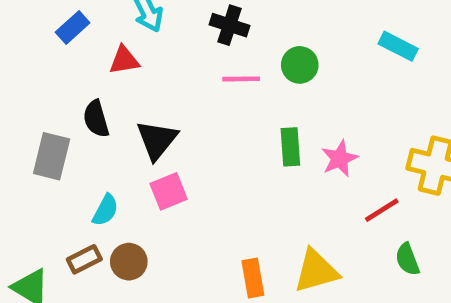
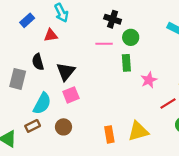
black cross: (229, 25) -> (113, 19), moved
green rectangle: (290, 147) -> (126, 63), moved
cyan semicircle: (105, 210) -> (42, 103), size x1.5
brown circle: (129, 262) -> (63, 127), moved

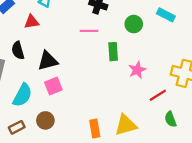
green circle: (131, 37) -> (134, 24), moved
black triangle: (66, 71) -> (48, 61), turned 36
brown rectangle: (33, 126) -> (17, 127), moved

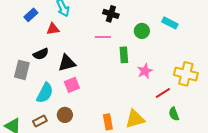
black semicircle: (18, 50) -> (41, 54), turned -98

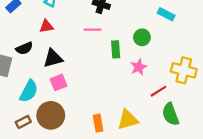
red triangle: (53, 29) -> (46, 26), moved
green circle: (142, 31) -> (142, 37), moved
green semicircle: (174, 114) -> (171, 114), size x1.5
brown circle: (65, 115) -> (51, 115), size x1.6

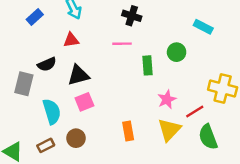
pink star: (139, 67) -> (167, 99), moved
cyan semicircle: (29, 91) -> (52, 112), turned -45
brown circle: (51, 115) -> (76, 138), size x0.6
yellow triangle: (128, 120) -> (169, 130), moved, turned -30
orange rectangle: (98, 123) -> (128, 131), moved

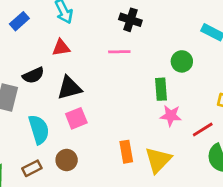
green rectangle: (147, 65) -> (161, 89), moved
pink star: (167, 99) -> (171, 116), turned 30
yellow triangle: (169, 130) -> (158, 160), moved

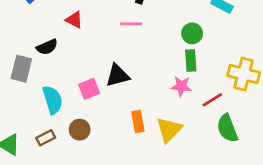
red triangle: (61, 48) -> (74, 20), turned 36
black triangle: (69, 88) -> (118, 75), moved
green rectangle: (161, 89) -> (191, 61), moved

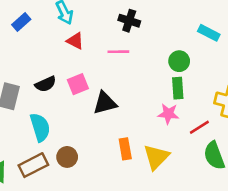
red triangle: (74, 20) -> (75, 41), moved
black semicircle: (47, 47) -> (46, 84), moved
pink square: (89, 89) -> (78, 84), moved
brown rectangle: (46, 138) -> (33, 165), size x1.5

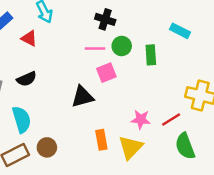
red triangle: (75, 41) -> (29, 38), moved
green circle: (179, 61) -> (122, 46), moved
pink square: (78, 84) -> (106, 73), moved
green rectangle: (178, 88) -> (151, 55), moved
pink star: (168, 114) -> (141, 120), moved

